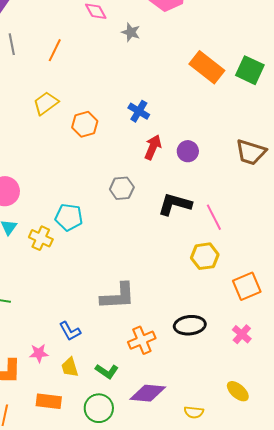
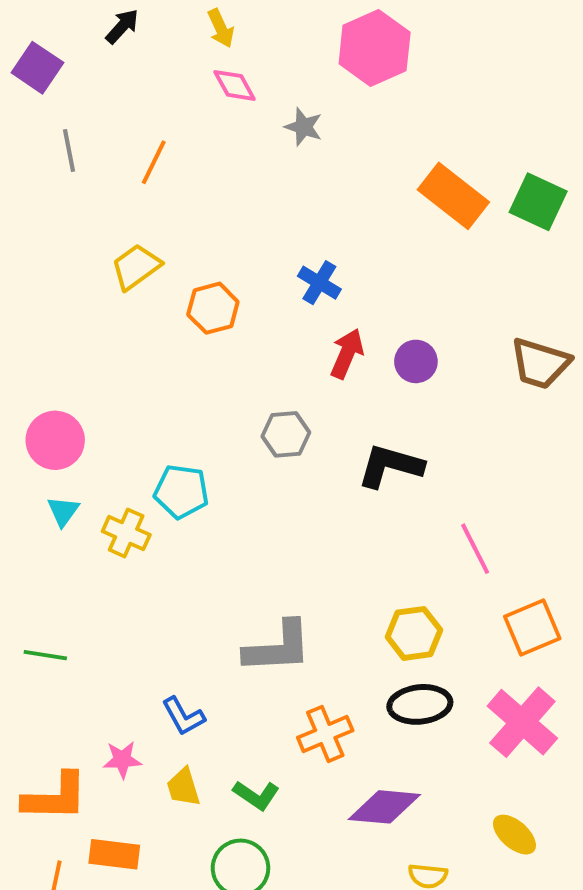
pink line: (214, 217) -> (475, 549), moved
yellow hexagon: (205, 256) -> (414, 633), moved
pink cross: (242, 334) -> (522, 722), size x1.8
purple diamond: (148, 393) -> (384, 807), moved
orange rectangle: (49, 401) -> (114, 854), moved

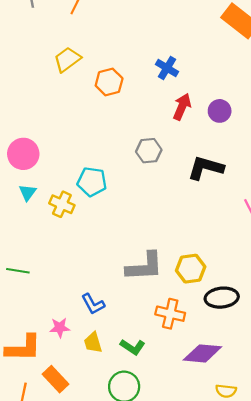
yellow hexagon: (414, 633) -> (191, 269), moved
orange cross: (325, 734) -> (170, 314), turned 36
orange rectangle: (114, 854) -> (55, 379), turned 40

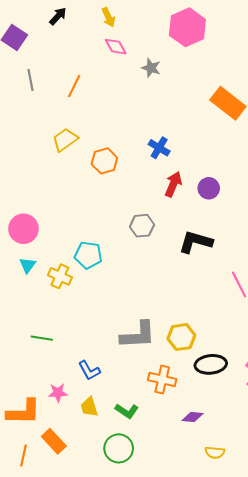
green line: (18, 271) -> (42, 338), moved
purple diamond: (202, 353) -> (193, 417), size x0.6

